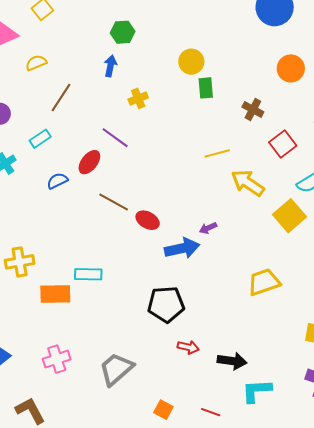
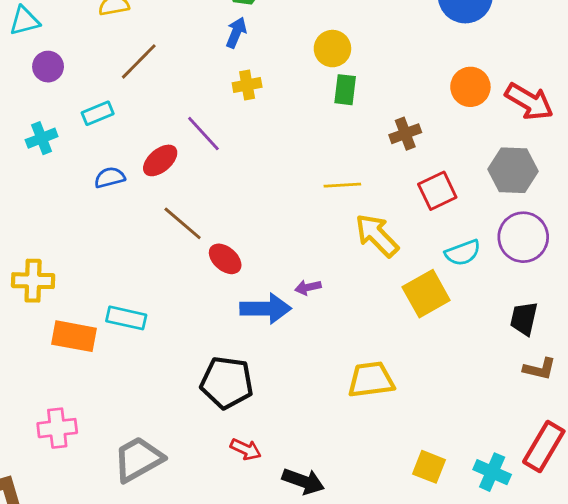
blue arrow: (110, 66) -> (236, 33), moved
brown cross: (253, 109) -> (405, 134), turned 30

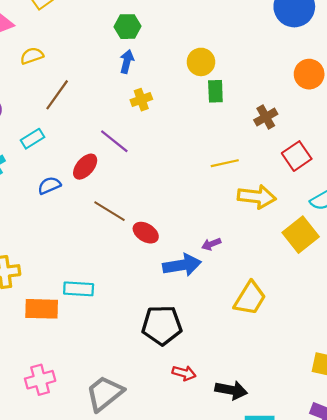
yellow arrow: (377, 235) -> (257, 197), turned 150
yellow trapezoid: (371, 380) -> (250, 298), moved, turned 138

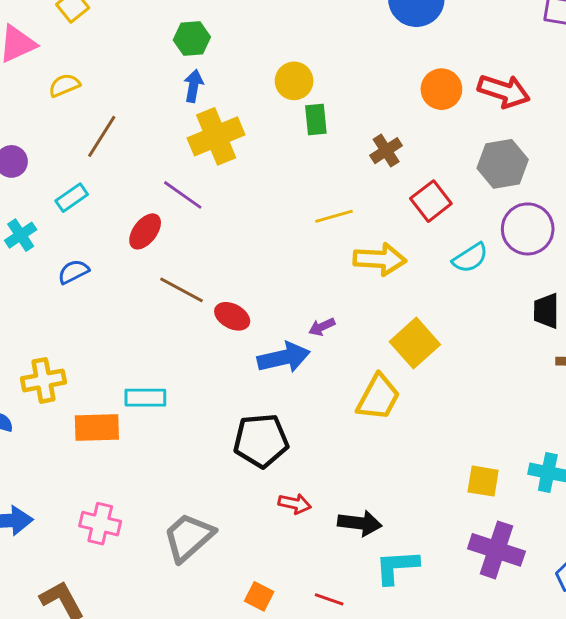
yellow cross: (141, 100) -> (216, 136), size x1.8
blue semicircle: (49, 185) -> (73, 272), moved
yellow square: (301, 235) -> (415, 343), moved
pink cross: (40, 380) -> (100, 524), turned 32

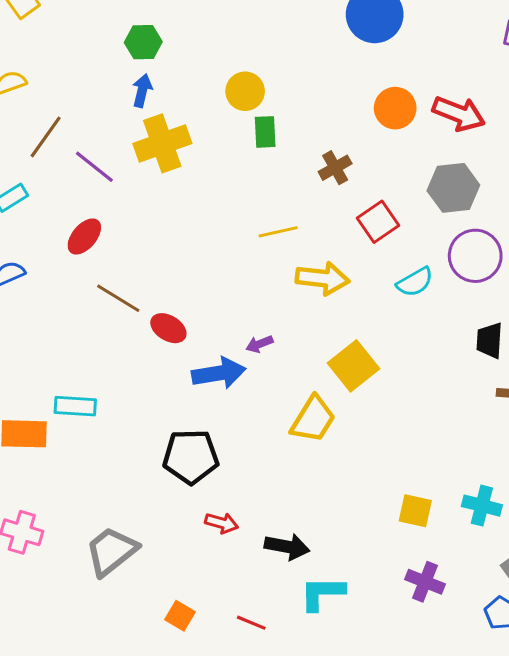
purple line: (183, 195) -> (94, 167), moved
purple cross: (496, 550) -> (425, 582), size x0.7

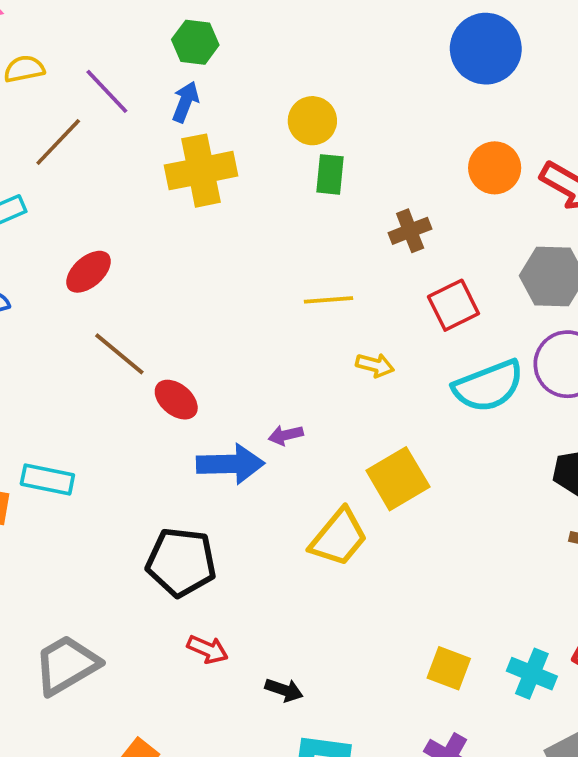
purple line: (94, 167) -> (107, 91), moved
yellow arrow: (322, 278) -> (375, 365), size x0.6
cyan semicircle: (415, 282) -> (488, 386), size x1.5
black arrow: (287, 547) -> (284, 690), size x0.7

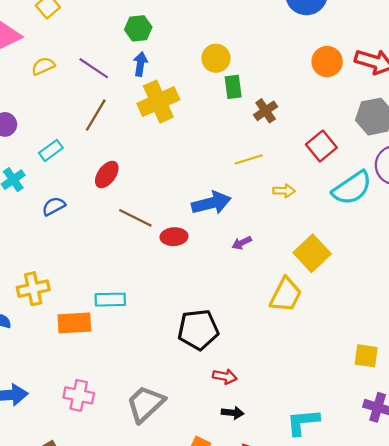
brown line: (58, 142) -> (96, 115), moved
brown cross: (410, 231) -> (266, 111), moved
red ellipse: (176, 400) -> (174, 237), turned -30
blue arrow: (230, 464) -> (211, 203), moved
black arrow: (284, 690) -> (233, 413), moved

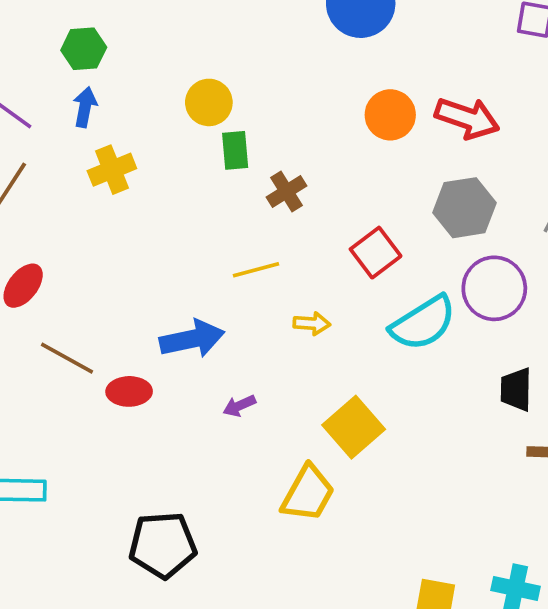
yellow cross: (158, 102) -> (112, 170), size x0.7

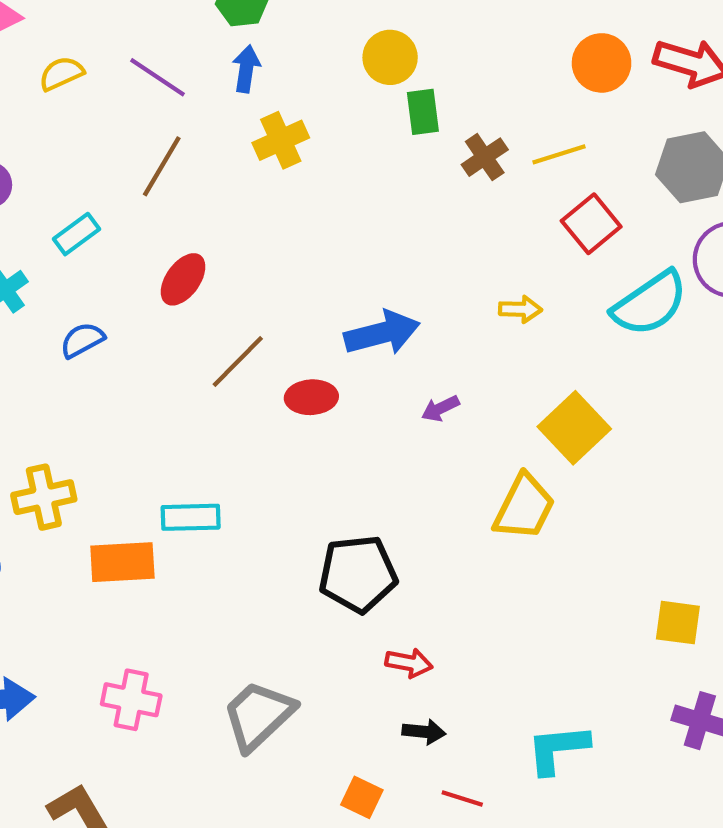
yellow line: (256, 270) -> (559, 154), moved
brown line: (67, 358) -> (238, 362), turned -72

